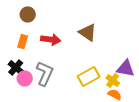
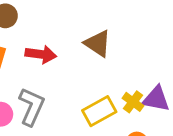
yellow cross: (113, 80) -> (133, 102), moved

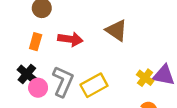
yellow rectangle: (99, 111) -> (94, 85), moved

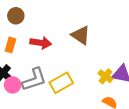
gray L-shape: (63, 81) -> (34, 80), turned 48

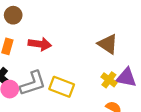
brown triangle: (81, 35) -> (108, 44), moved
yellow rectangle: (61, 83) -> (62, 87), turned 50

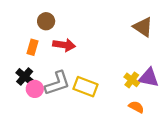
brown circle: (13, 15) -> (46, 21), moved
brown triangle: (108, 44) -> (143, 27), moved

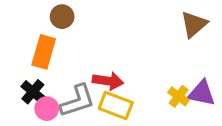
brown triangle: (143, 27) -> (194, 24), turned 45
red arrow: (64, 45) -> (108, 81), moved
orange rectangle: (33, 47) -> (44, 52), size x1.5

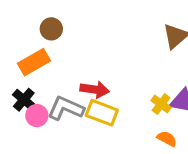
orange rectangle: (44, 52) -> (34, 62), turned 44
gray L-shape: (77, 101) -> (66, 108), turned -138

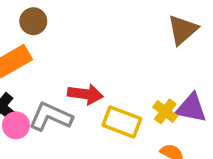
yellow rectangle: (102, 113) -> (122, 122), moved

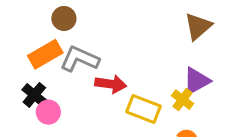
purple triangle: (191, 108) -> (197, 81), moved, turned -40
gray L-shape: (51, 117) -> (80, 59), moved

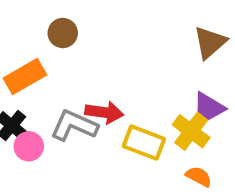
brown circle: (64, 18) -> (63, 33), moved
gray L-shape: (80, 59) -> (74, 126), moved
yellow cross: (182, 100) -> (191, 131), size x1.4

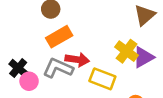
orange rectangle: (25, 76) -> (59, 37), moved
yellow cross: (191, 131) -> (127, 51), moved

